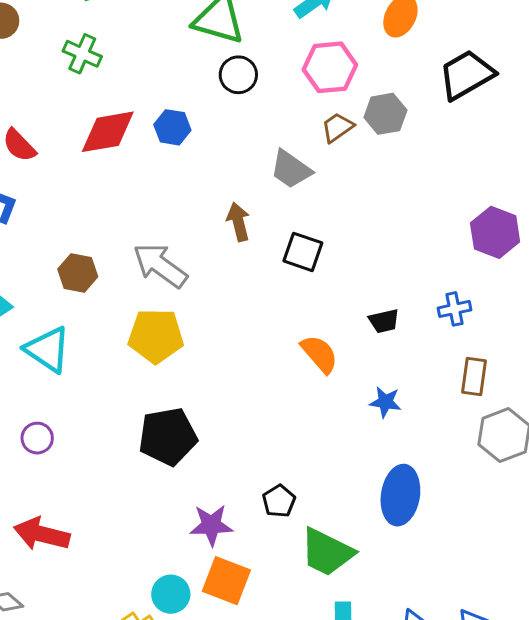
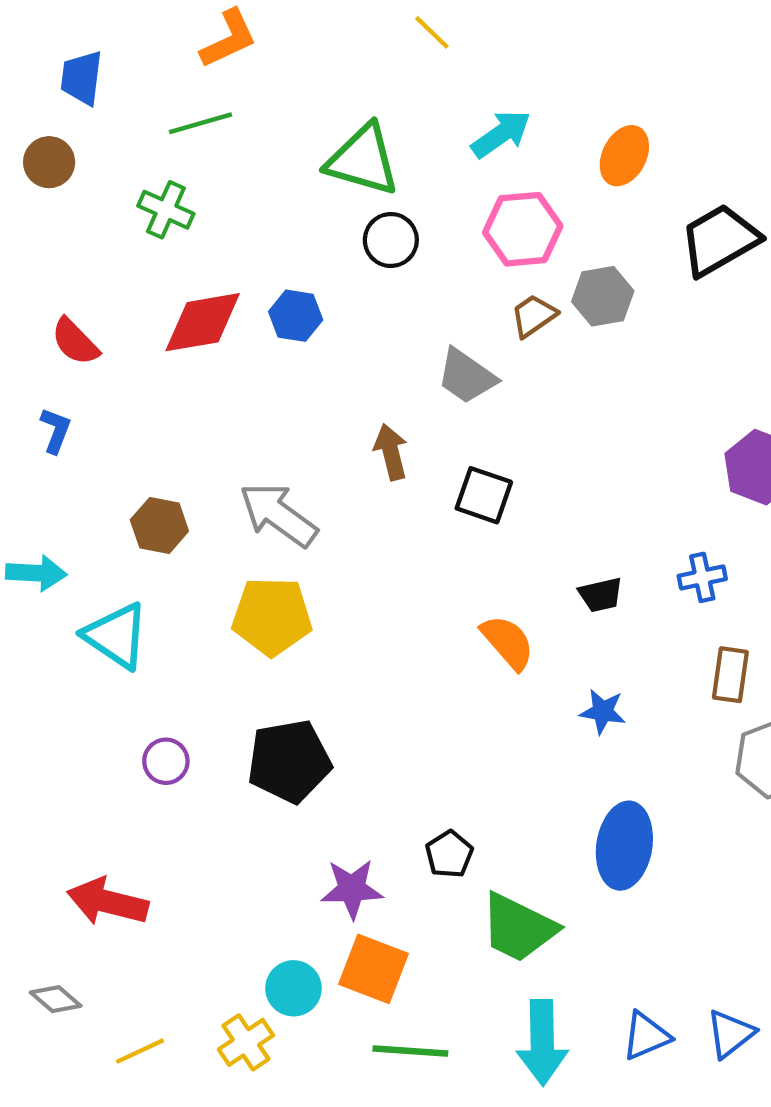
purple circle: (37, 438) -> (166, 761), moved

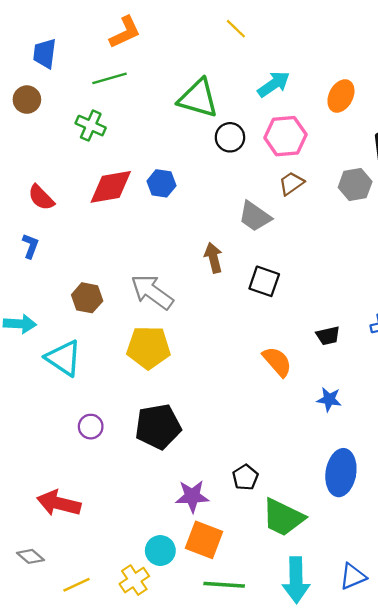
black circle: (391, 240) -> (230, 137), moved
gray hexagon: (603, 296) -> (355, 185), moved

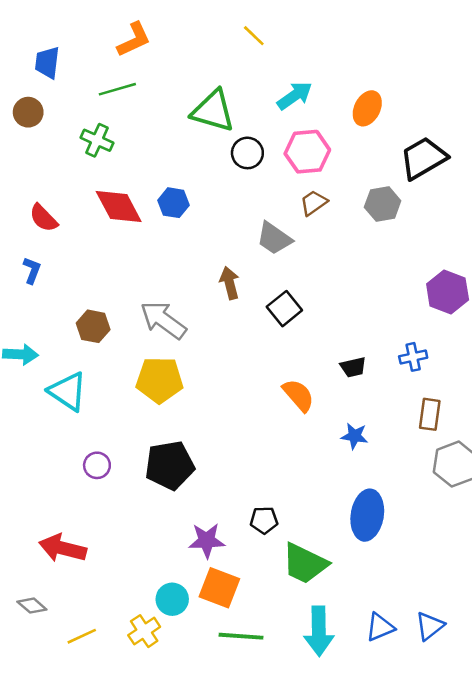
red diamond: (111, 187) -> (119, 207), turned 72
black square: (264, 281) -> (284, 309), turned 32
black pentagon: (245, 477) -> (264, 520), turned 30

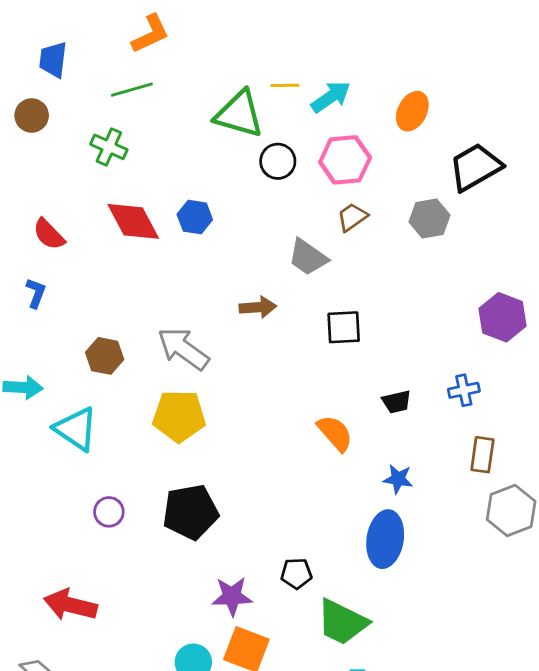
yellow line: (254, 36) -> (285, 85), moved, turned -45
brown arrow: (230, 283) -> (258, 307), turned 100
black square: (284, 309) -> (344, 327), moved, turned 36
blue ellipse: (367, 515) -> (385, 539), moved

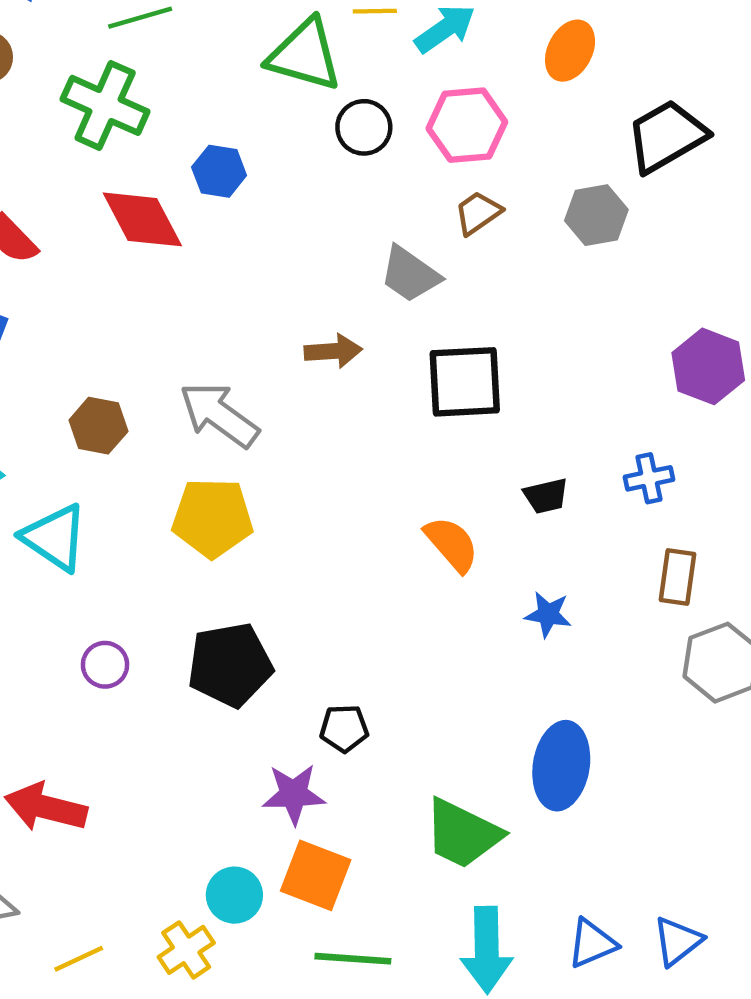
green cross: (109, 147) -> (105, 105), size x1.5
blue hexagon: (195, 217) -> (219, 171), moved
black square: (344, 327) -> (465, 382), size x1.4
blue ellipse: (385, 539) -> (561, 766), moved
black pentagon: (296, 573) -> (344, 728), moved

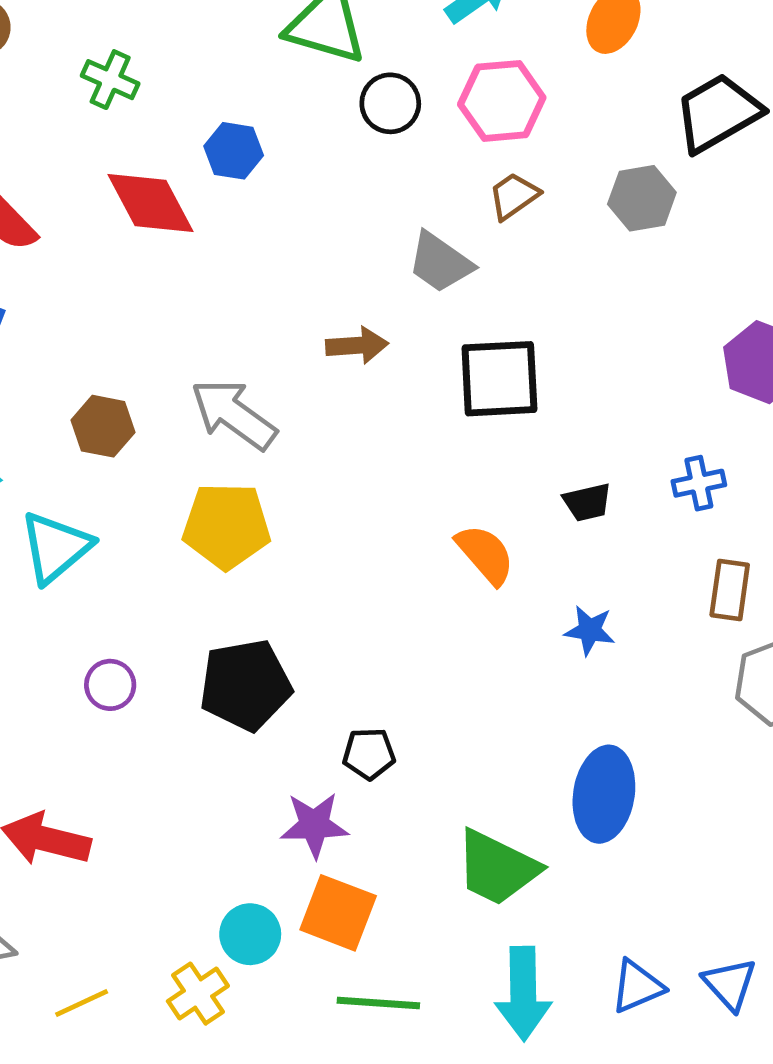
green cross: (105, 105) -> (110, 80), size x0.6
cyan triangle: (55, 538) -> (56, 547), turned 46
blue triangle: (678, 941) -> (730, 984), turned -34

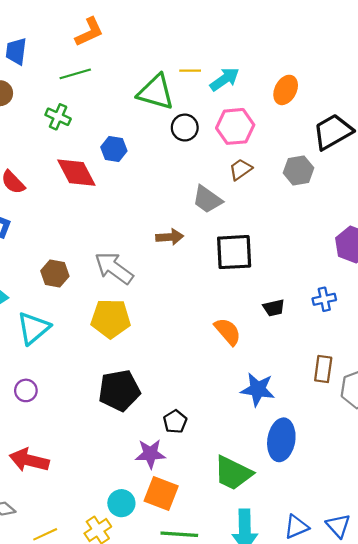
brown rectangle: (730, 590) -> (323, 369), moved
blue star: (590, 630) -> (258, 389), moved, size x1.5
purple circle: (110, 685) -> (26, 390), moved
black pentagon: (369, 754) -> (175, 422), turned -30

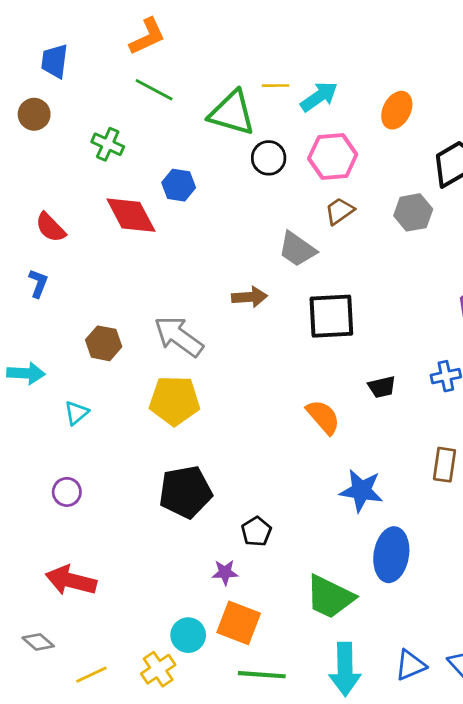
green line: (75, 74) -> (154, 90), moved, turned 44
cyan triangle: (33, 328) -> (76, 413), size x0.6
purple star: (150, 454) -> (225, 572), size x0.7

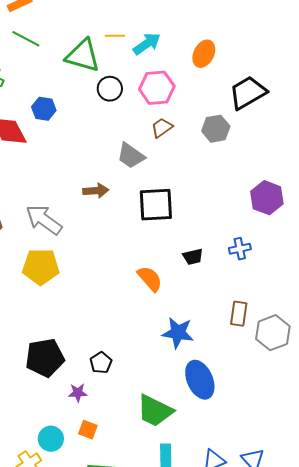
black pentagon: (185, 492) -> (45, 358), moved
blue ellipse: (391, 555) -> (200, 380), turned -33
orange square: (239, 623) -> (88, 430), size x0.6

